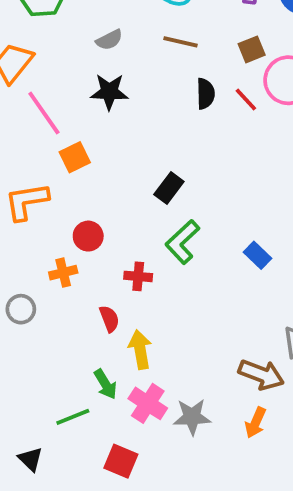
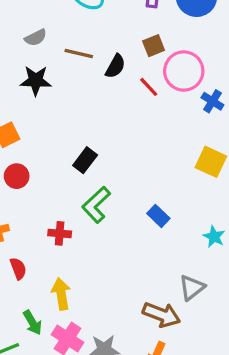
brown line: (180, 42) -> (79, 54), moved
black semicircle: (205, 94) -> (115, 66), moved, turned 30
red circle: (88, 236) -> (17, 176), moved
red semicircle: (109, 319) -> (18, 268), moved

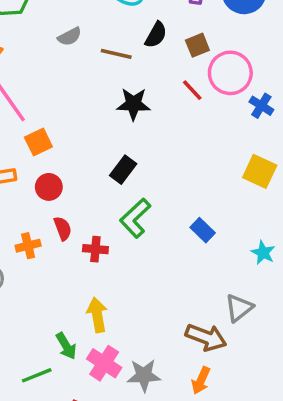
black semicircle: (115, 66) -> (156, 35), moved
black star: (36, 81) -> (133, 104), moved
red semicircle: (18, 268) -> (63, 228), moved

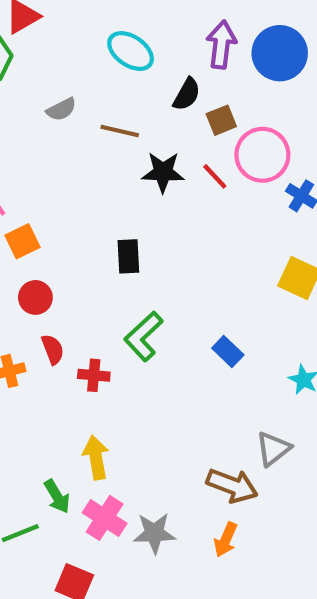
black semicircle: (156, 35) -> (187, 94), moved
black star: (133, 104) -> (163, 172), moved
black rectangle: (123, 170) -> (128, 256), moved, turned -40

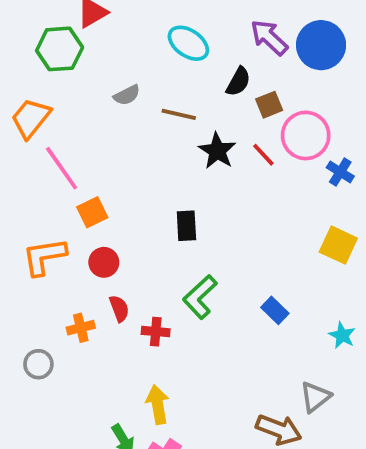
purple arrow: (221, 45) -> (269, 37), turned -54
black star: (163, 172) -> (217, 151), turned 30

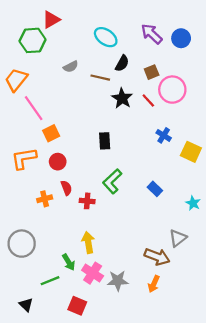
blue circle: (321, 45) -> (181, 38), size x0.7
black semicircle: (238, 82) -> (122, 63), moved
blue cross: (340, 172) -> (164, 135), moved
gray circle: (38, 364) -> (22, 244), moved, size x1.6

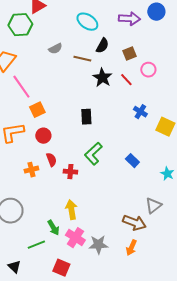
purple arrow: (152, 34) -> (129, 19), turned 140
blue circle: (181, 38) -> (156, 12), moved
pink circle: (172, 90) -> (148, 70), size x0.6

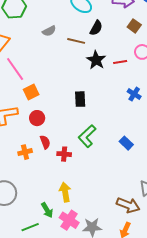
brown square: (129, 54) -> (134, 26), moved, turned -32
red line: (126, 80) -> (120, 62), turned -56

